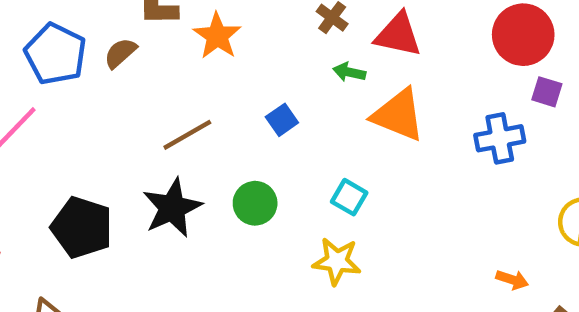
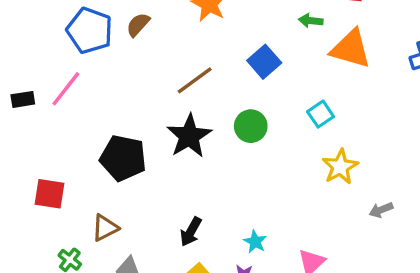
blue square: (282, 120) -> (264, 62), size x1.4
cyan square: (349, 197) -> (321, 114), turned 32
yellow star: (337, 261) -> (340, 167), moved, turned -30

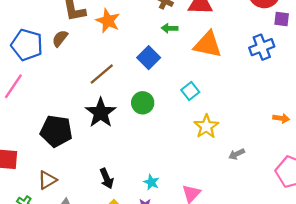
green arrow: (311, 21) -> (170, 28), moved
black arrow: (191, 232) -> (107, 178), turned -48

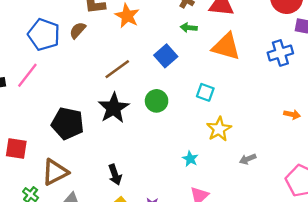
cyan square: (190, 91) -> (205, 92), turned -36
orange arrow: (281, 118) -> (292, 114), moved
brown triangle: (47, 180) -> (55, 172), size x1.4
cyan star: (151, 182) -> (190, 159), moved

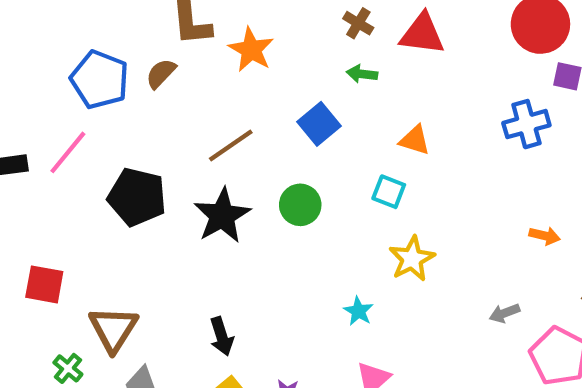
orange triangle: (226, 47) -> (415, 140), moved, size x0.6
black pentagon: (68, 123) -> (137, 197), moved
gray arrow: (248, 159) -> (505, 313), moved
brown triangle: (55, 172) -> (113, 329), turned -32

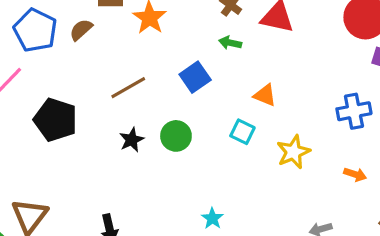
blue cross: (526, 124) -> (354, 111), moved
black star: (222, 216) -> (132, 140), moved, size x0.6
yellow star: (412, 259) -> (293, 152), moved

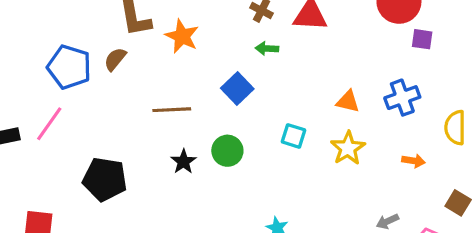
brown line: (128, 88) -> (172, 110), turned 36
orange triangle: (265, 95) -> (348, 101), moved
black pentagon: (55, 120) -> (105, 179), moved

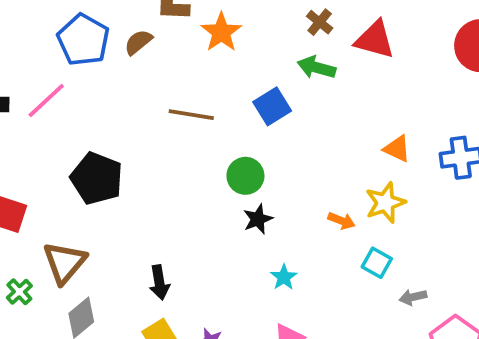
green arrow: (267, 49) -> (316, 67), size x1.4
cyan square: (294, 136) -> (377, 263), moved
orange arrow: (414, 161) -> (341, 221), moved
black star: (183, 162) -> (258, 219), moved

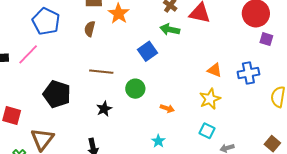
brown semicircle: (138, 42) -> (90, 29), moved, turned -35
brown line: (191, 115) -> (101, 72), moved
black star: (258, 219) -> (104, 109), moved
orange arrow: (341, 221) -> (167, 108), moved

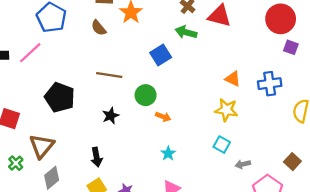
brown semicircle: (90, 29) -> (99, 28), turned -56
yellow star: (210, 99) -> (226, 110), turned 30
orange arrow: (167, 108) -> (163, 117), moved

